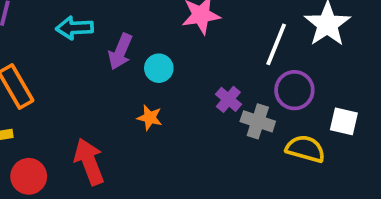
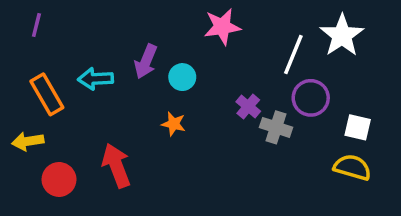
cyan arrow: (75, 28) -> (95, 79), moved
yellow semicircle: (305, 149) -> (352, 167), moved

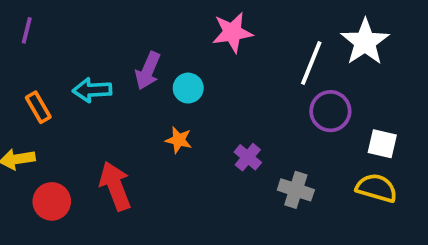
orange rectangle: (47, 94) -> (38, 107), size x0.7
purple cross: (248, 107) -> (248, 157), moved
gray cross: (276, 127) -> (296, 190), moved

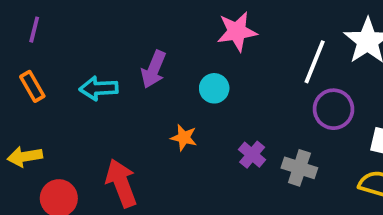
cyan circle: (188, 88) -> (214, 88), moved
orange rectangle: (38, 107) -> (32, 86), moved
gray cross: (296, 190) -> (299, 168), moved

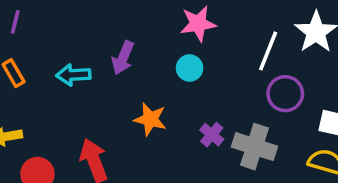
cyan circle: (214, 88) -> (190, 68), moved
orange star: (184, 138) -> (150, 119), size x1.4
gray cross: (299, 168) -> (254, 147), size x1.4

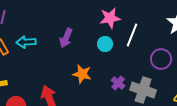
white line: (268, 51) -> (132, 35), moved
cyan arrow: (73, 75) -> (26, 42), moved

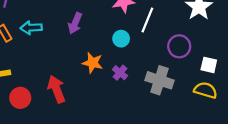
cyan circle: (105, 44) -> (121, 39), moved
purple cross: (118, 83) -> (120, 73), moved

